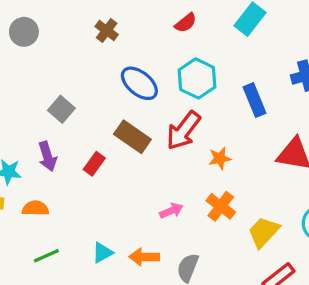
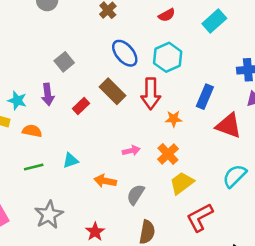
blue rectangle: (255, 100) -> (205, 97), moved, turned 35
red arrow: (183, 131) -> (151, 94), turned -48
yellow trapezoid: (264, 232) -> (182, 183), moved
cyan triangle: (102, 253) -> (70, 160), moved

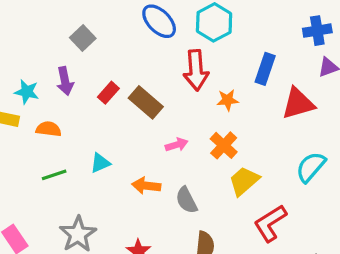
brown rectangle: (113, 91) -> (146, 102), moved
red triangle: (229, 126) -> (298, 103), turned -32
gray semicircle: (136, 195) -> (186, 200), turned -55

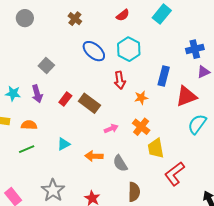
red arrow: (196, 70) -> (120, 80), size x0.7
cyan star: (27, 92) -> (13, 93), moved
cyan semicircle: (311, 167) -> (197, 124), moved
green line: (54, 175) -> (27, 149), moved
yellow trapezoid: (244, 181) -> (156, 148), turned -55

